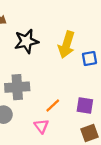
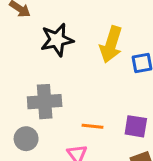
orange line: (53, 105) -> (93, 126), turned 49

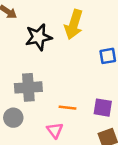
yellow arrow: (111, 44) -> (74, 24), moved

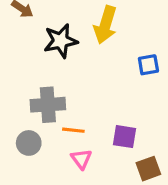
orange line: (67, 108) -> (73, 130), moved
purple square: (103, 108) -> (124, 137), moved

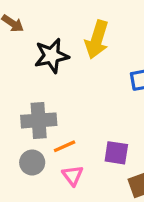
orange line: (73, 130) -> (65, 146), turned -30
gray circle: (29, 143) -> (32, 162), moved

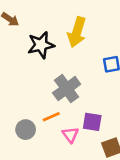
gray cross: (39, 120) -> (67, 89), moved, turned -32
pink triangle: (73, 175) -> (70, 135), moved

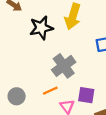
gray circle: (26, 130) -> (17, 96), moved

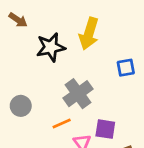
gray circle: (17, 96) -> (21, 106), moved

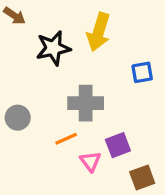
gray cross: (78, 94) -> (86, 103), turned 36
purple square: (105, 129) -> (118, 145), turned -30

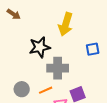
black star: (53, 48) -> (40, 47), moved
gray circle: (18, 118) -> (22, 89), moved

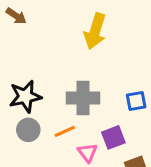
black star: (40, 47) -> (25, 96), moved
blue square: (93, 49) -> (136, 101), moved

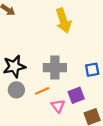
yellow arrow: (95, 31) -> (63, 21), turned -35

